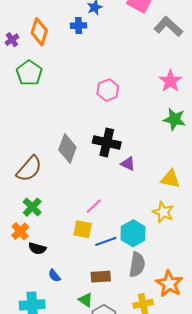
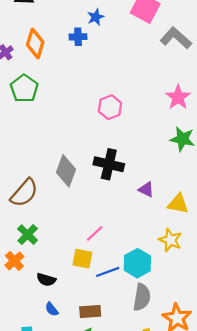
purple triangle: (128, 164) -> (146, 190), moved
black semicircle: (37, 248) -> (46, 280), moved
brown rectangle: (101, 277) -> (90, 311), moved

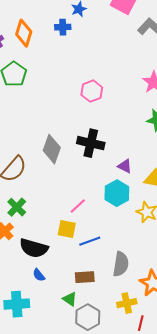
cyan hexagon: (137, 263) -> (117, 193), moved
black semicircle: (46, 280) -> (34, 248), size x1.6
brown rectangle: (90, 311) -> (85, 277), moved

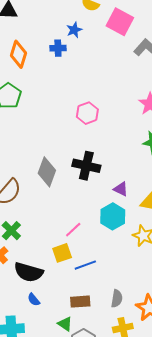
yellow square: (67, 229) -> (62, 253), turned -30
gray semicircle: (121, 264) -> (117, 299), moved, size x0.7

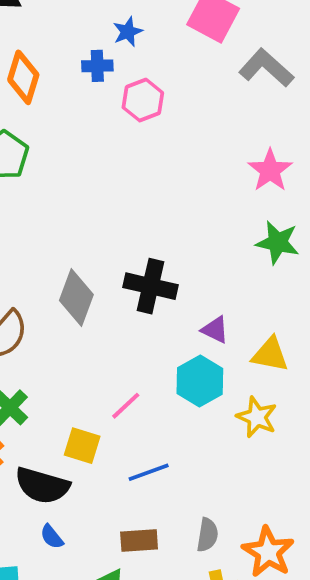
pink hexagon: (87, 113) -> (143, 100), moved
yellow square: (62, 253) -> (82, 446), moved, turned 36

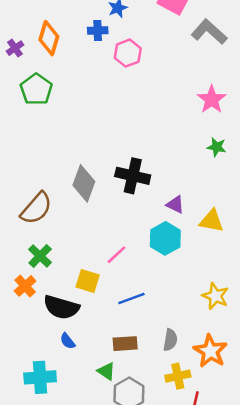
green star: (278, 242) -> (217, 147), size x0.7
yellow star: (257, 417) -> (215, 296), moved

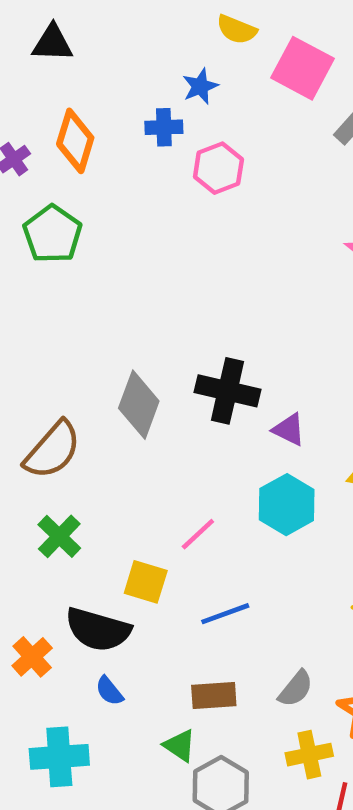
purple triangle: (175, 205) -> (289, 430), moved
orange cross: (25, 286) -> (32, 657), moved
gray semicircle: (170, 340) -> (296, 689), turned 30

